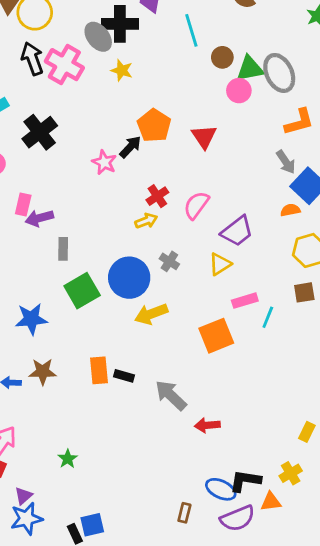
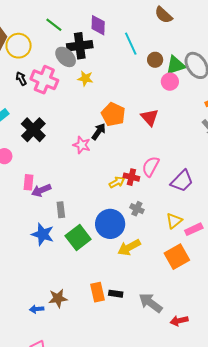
black arrow: (32, 59) -> (21, 79), size x0.6
red cross: (157, 196) -> (131, 177), moved, turned -35
yellow triangle: (220, 264) -> (174, 221), moved
blue star: (31, 319) -> (43, 234), moved, turned 30

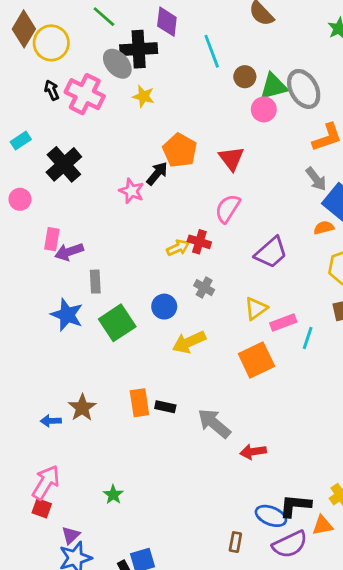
pink semicircle: (151, 166) -> (228, 209), moved
blue circle: (110, 224) -> (164, 307), size x0.6
brown star: (58, 298) -> (82, 408), turned -30

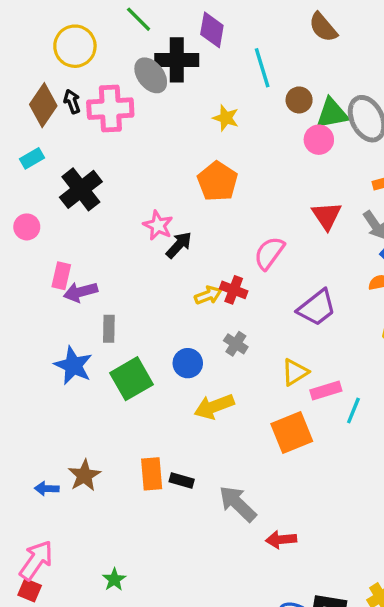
brown diamond: (24, 29) -> (43, 105), moved
pink cross: (85, 94) -> (110, 109), turned -33
yellow star: (143, 96) -> (226, 118), moved
red triangle: (231, 158) -> (327, 216), moved
black arrow: (157, 174) -> (179, 245), moved

